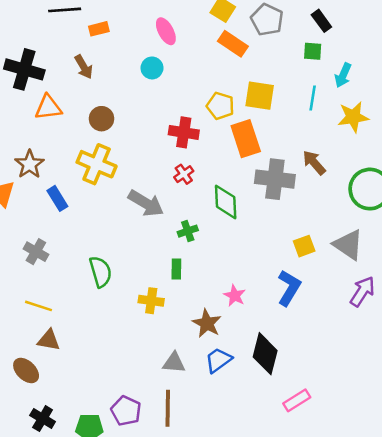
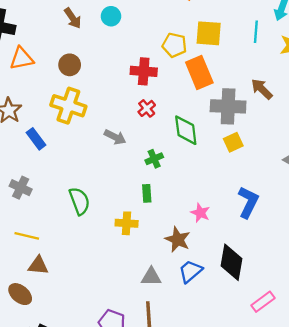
brown arrow: (84, 67) -> (73, 18), moved
gray arrow: (146, 203) -> (115, 137), size x0.7
yellow square: (304, 246) -> (233, 142), moved

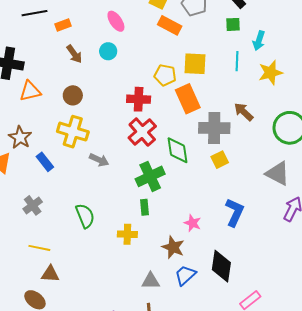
red cross: (147, 108) -> (142, 132), size x1.8
gray arrow: (115, 137) -> (99, 160), moved
green cross: (154, 159) -> (150, 176), size x1.8
gray cross: (21, 188) -> (33, 205), turned 30

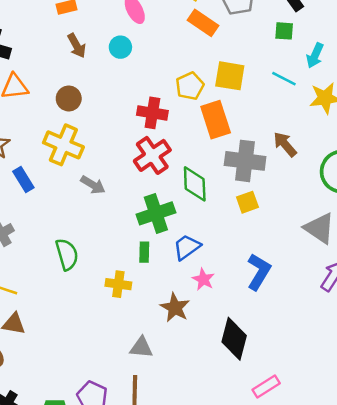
cyan line: (237, 61) -> (284, 79), turned -72
yellow pentagon: (165, 75) -> (190, 86), turned 30
blue trapezoid: (185, 275) -> (187, 247), moved

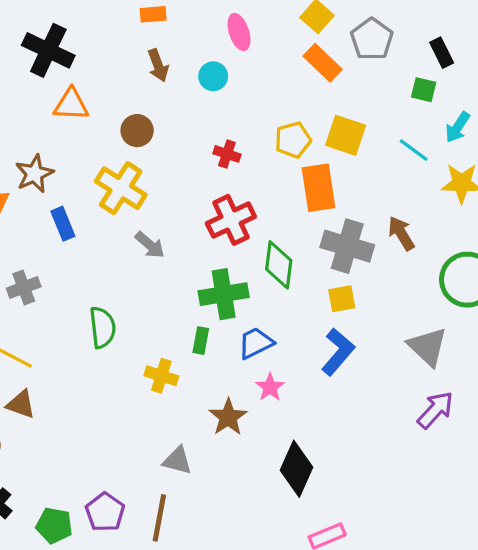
red cross: (152, 113) -> (227, 154), moved, size x0.7
blue L-shape: (259, 272) -> (338, 352), moved

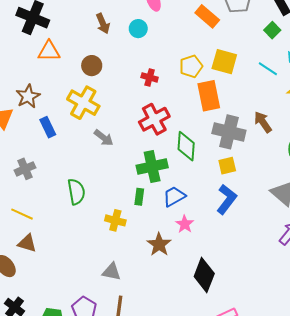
green square: (424, 90) -> (272, 30), turned 35
gray triangle: (177, 461) -> (112, 272), moved

